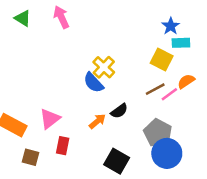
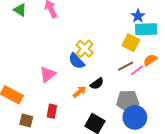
cyan rectangle: (181, 43) -> (146, 29), size x1.5
pink triangle: (50, 119) -> (48, 74), moved
gray pentagon: (158, 133) -> (128, 101), turned -30

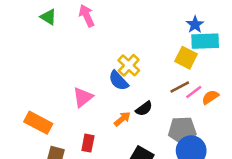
orange semicircle: (150, 60) -> (210, 97), moved

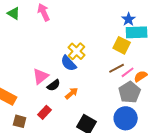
black semicircle: (144, 109) -> (54, 85), moved
gray pentagon: (182, 130) -> (130, 92), moved, turned -30
red rectangle: (88, 143) -> (45, 112), turned 32

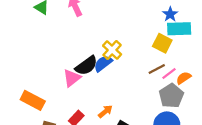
blue semicircle: (69, 63) -> (103, 63), turned 96
black semicircle: (54, 85) -> (86, 66), moved, size x1.5
orange arrow: (72, 93) -> (105, 111), moved

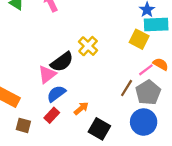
blue semicircle: (103, 63) -> (56, 94), moved
brown line: (157, 69) -> (127, 88), moved, turned -30
orange semicircle: (184, 78) -> (161, 64), moved, turned 64

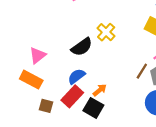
pink triangle: (47, 74) -> (38, 55), moved
red rectangle: (52, 115) -> (72, 96), size x1.5
black square: (99, 129) -> (93, 108), moved

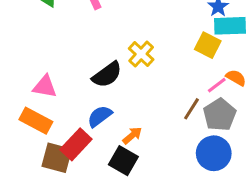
pink triangle: (38, 55) -> (45, 87), turned 48
red rectangle: (72, 96) -> (76, 144), moved
brown square: (46, 106) -> (57, 158), size x1.5

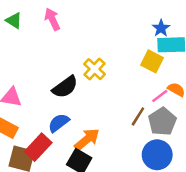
orange arrow: (132, 135) -> (87, 139), size x1.5

